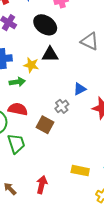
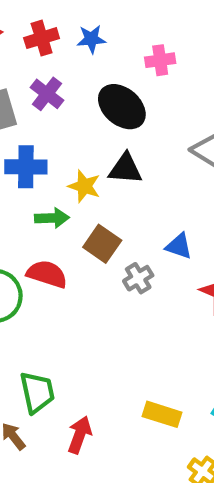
blue triangle: (80, 89) -> (179, 246), turned 40
brown square: (45, 125) -> (102, 244), moved
green trapezoid: (16, 144) -> (37, 392), moved

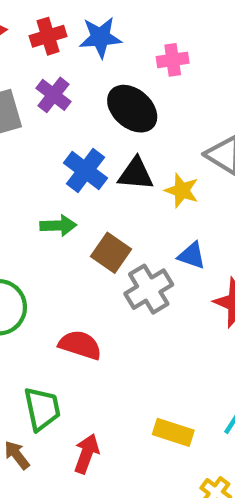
blue star: (91, 39) -> (100, 37), size x1.4
blue cross: (26, 167) -> (85, 171), moved, turned 36
yellow star: (84, 186) -> (182, 190), moved
red semicircle: (47, 274) -> (80, 345), moved
gray cross: (138, 278) -> (149, 289), size x1.5

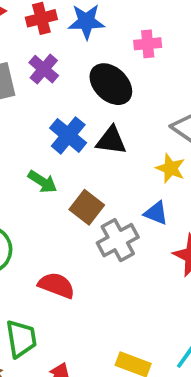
yellow star: (182, 190) -> (170, 168), moved
green arrow: (58, 226) -> (42, 182), turned 32

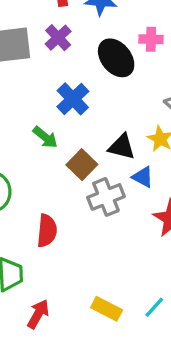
pink cross: (148, 44) -> (151, 39), moved
black triangle: (111, 140) -> (122, 147), moved
red semicircle: (56, 285) -> (47, 231), turned 68

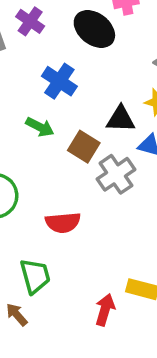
red semicircle: (47, 231) -> (63, 223), turned 92
red arrow: (38, 314) -> (105, 310), moved

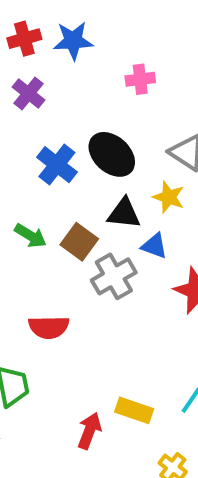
black ellipse: (94, 29) -> (112, 154), moved
green arrow: (40, 127) -> (30, 236), moved

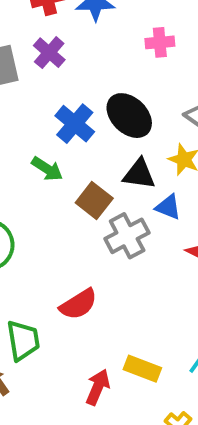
green arrow: (30, 236) -> (47, 169), moved
red semicircle: (49, 327) -> (79, 304), moved, turned -33

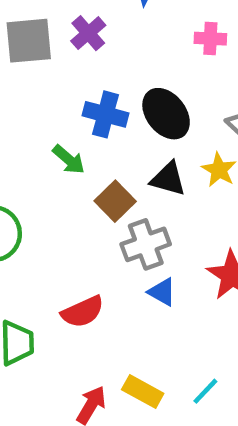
blue cross: (75, 124) -> (106, 114), turned -33
blue triangle: (168, 207) -> (162, 292), moved

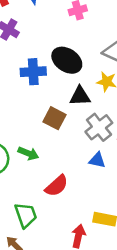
green arrow: (69, 159) -> (28, 153), moved
gray cross: (146, 244) -> (99, 127), moved

